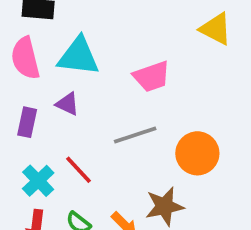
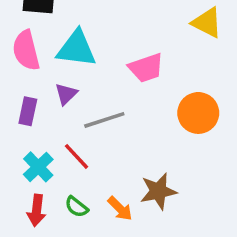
purple triangle: (67, 104) -> (66, 94), turned 50
gray line: (135, 135) -> (104, 120), moved
orange circle: (197, 153) -> (198, 113), moved

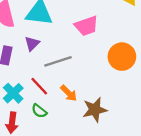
green semicircle: (77, 207) -> (39, 111), moved
orange arrow: (120, 209) -> (69, 93), moved

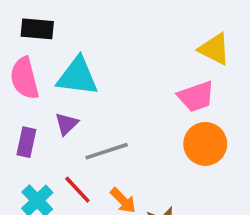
pink trapezoid: (86, 26) -> (196, 96), moved

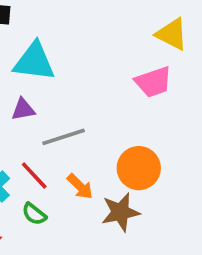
purple triangle: (66, 124) -> (23, 109), turned 35
orange circle: (205, 144) -> (139, 168), moved

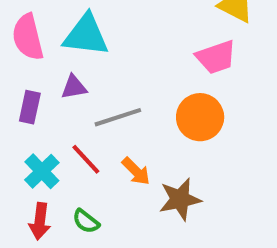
orange circle: (139, 168) -> (200, 117), moved
green semicircle: (34, 214) -> (86, 221), moved

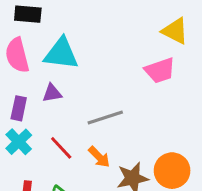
gray line: (118, 117) -> (105, 117), moved
orange circle: (200, 117) -> (172, 171), moved
cyan cross: (42, 171) -> (19, 142), moved

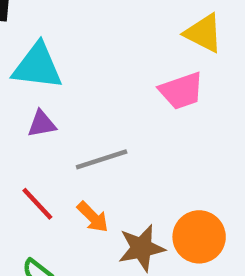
purple triangle: (52, 93) -> (42, 124), moved

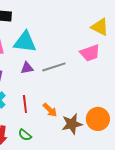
gray line: (102, 159) -> (54, 67), moved
red line: (37, 204) -> (25, 104), turned 36

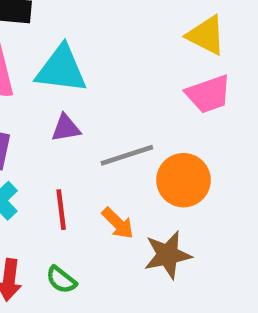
yellow triangle: (100, 27) -> (206, 35), moved
gray line: (54, 67) -> (127, 155), moved
orange circle: (98, 119) -> (183, 180), moved

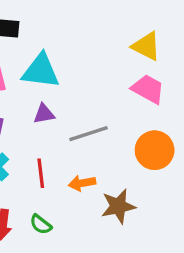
pink trapezoid: (208, 94) -> (148, 89), turned -132
orange circle: (183, 180) -> (155, 150), moved
orange arrow: (118, 223) -> (82, 183), turned 125

